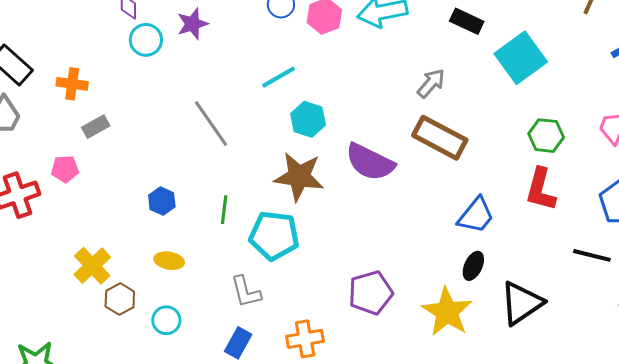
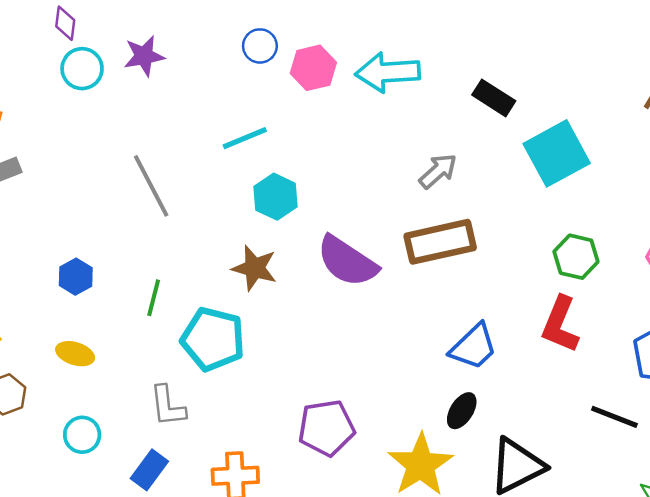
brown rectangle: (440, 138) -> (440, 242), turned -48
brown star: (299, 177) -> (254, 268), size x0.7
cyan circle: (166, 320) -> (82, 435), moved

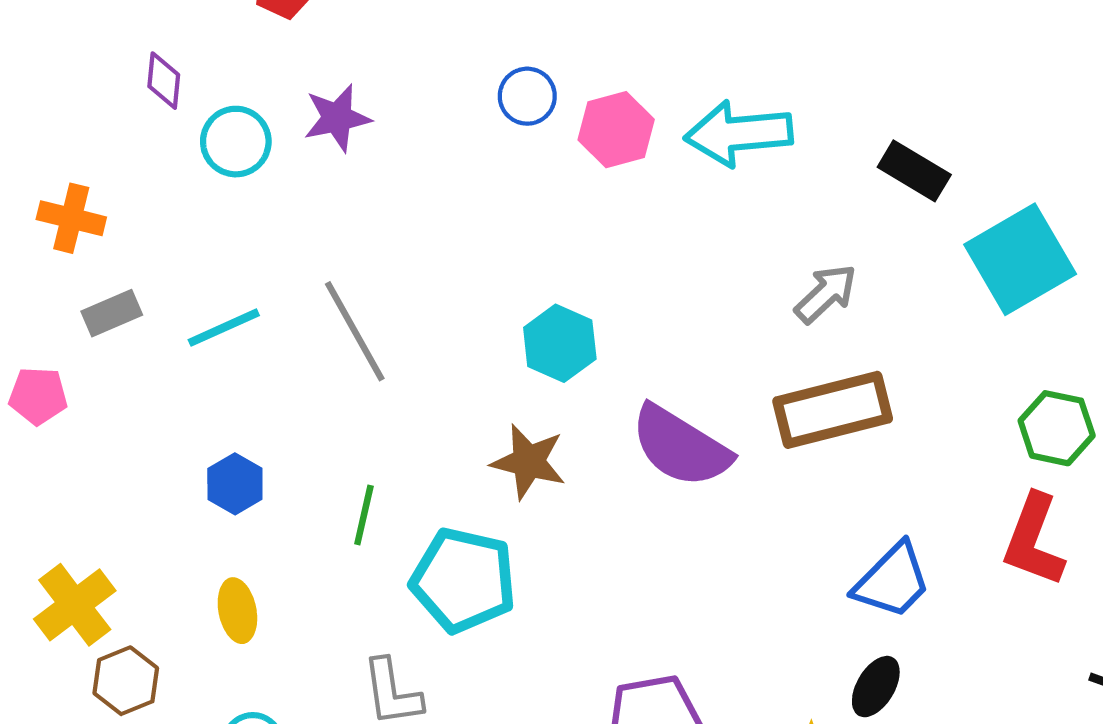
purple diamond: (65, 23) -> (164, 81), moved
cyan line: (245, 138) -> (224, 328), moved
yellow ellipse: (75, 354) -> (237, 611), turned 63

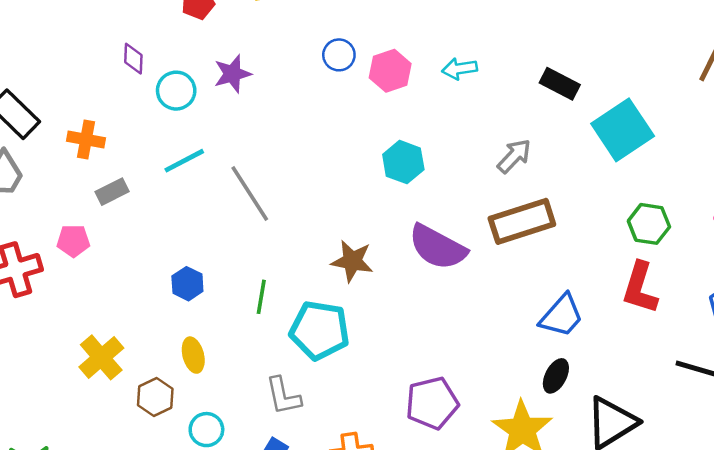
cyan arrow: (739, 133) -> (459, 69), size x0.6
cyan line: (224, 328) -> (184, 161), moved
cyan hexagon: (560, 343) -> (403, 162), moved
brown hexagon: (126, 681) -> (155, 397), moved

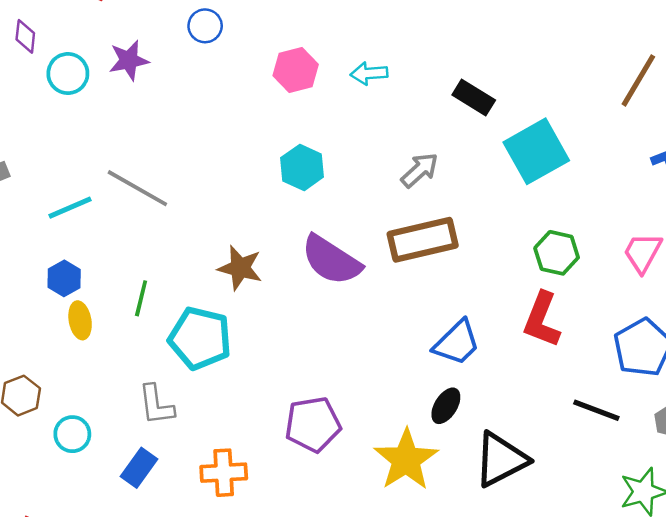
blue circle: (339, 55) -> (205, 26), moved
cyan line: (184, 161) -> (70, 208), moved
gray line: (250, 193) -> (137, 188), turned -32
yellow ellipse: (193, 355) -> (80, 320), moved

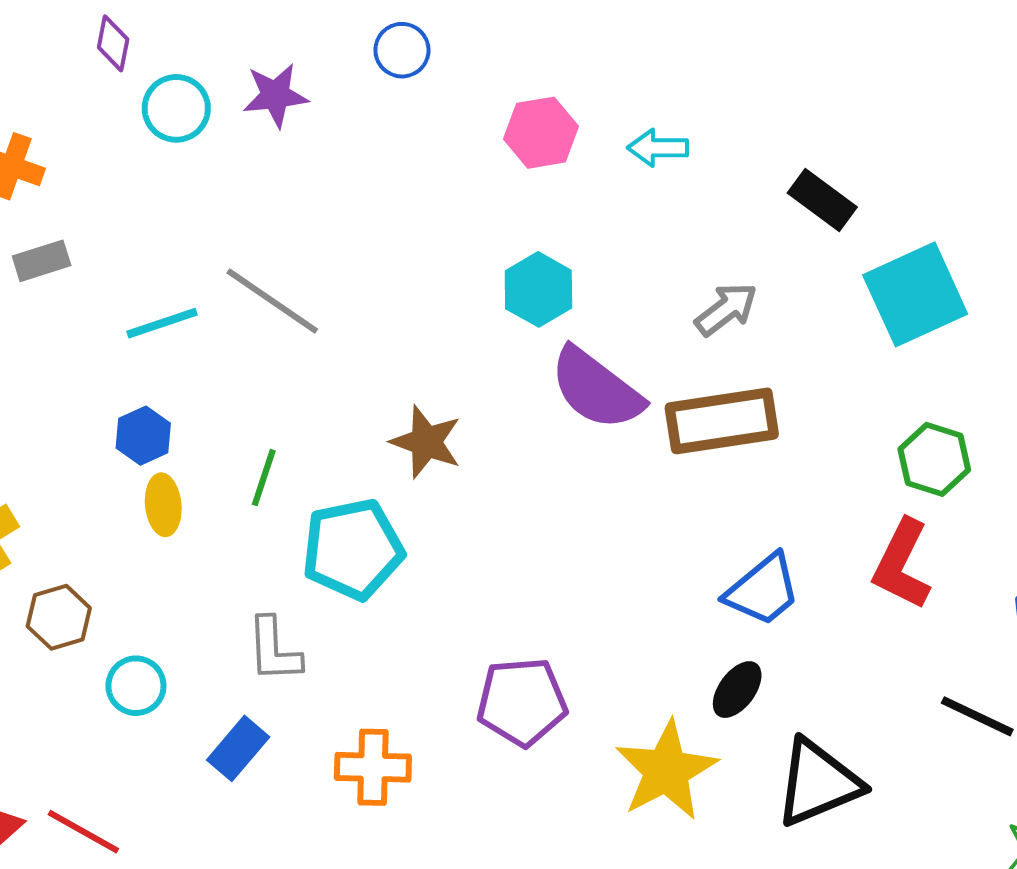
purple semicircle: (331, 260) -> (596, 389), moved
cyan pentagon: (200, 338) -> (353, 549), turned -30

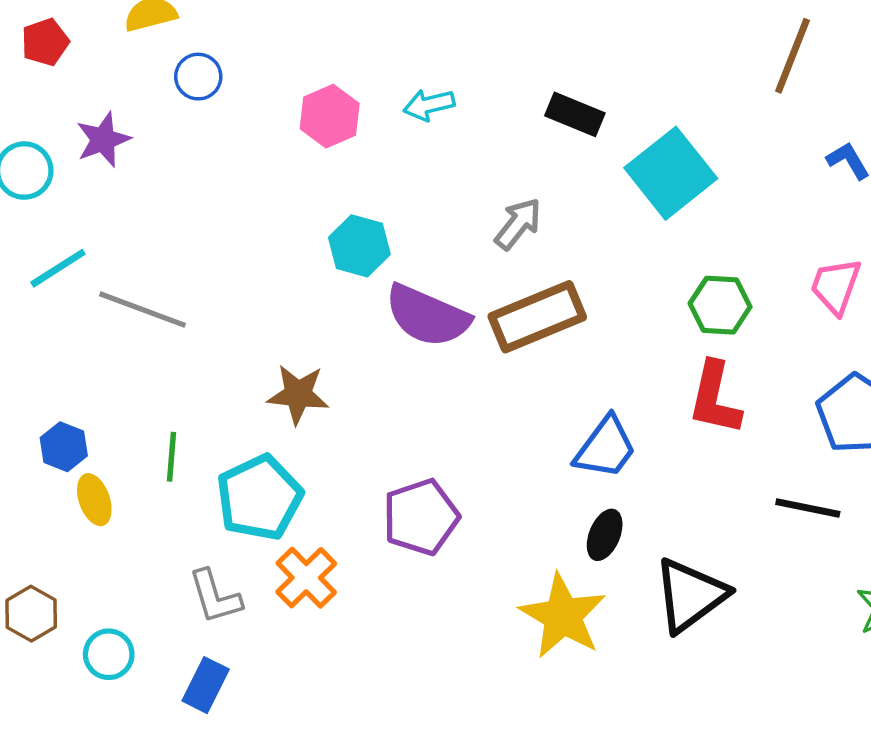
cyan line: (162, 323) -> (58, 268), moved
purple pentagon: (522, 702) -> (421, 517), moved
orange cross: (373, 767) -> (306, 578), moved, turned -32

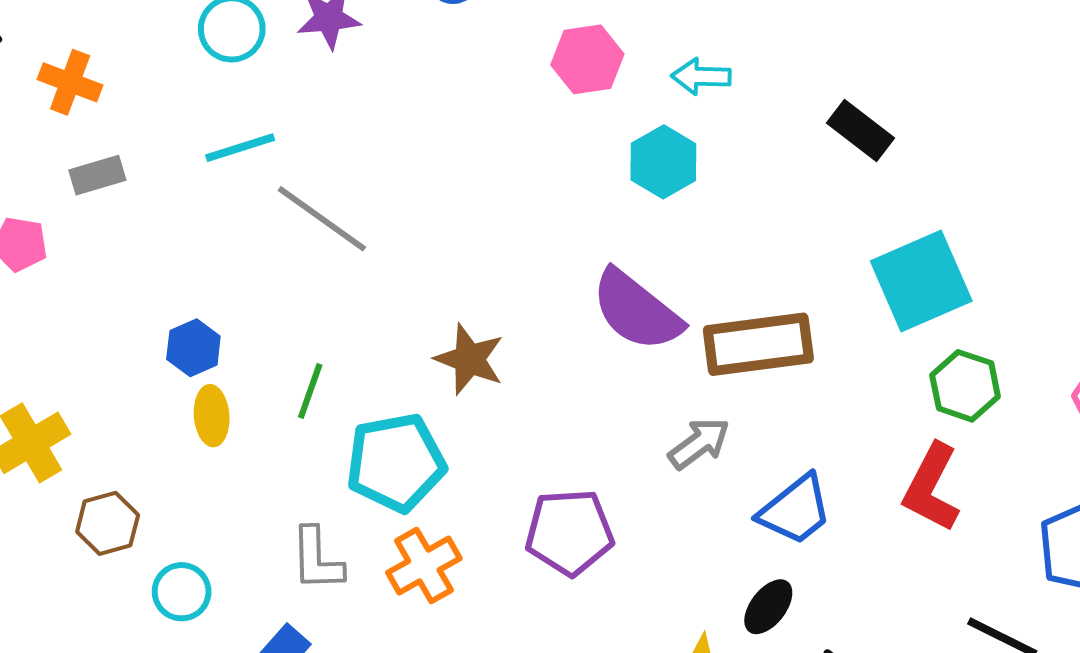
cyan square: (671, 173) -> (921, 281), moved
gray arrow: (518, 224) -> (699, 443), moved
cyan hexagon: (359, 246) -> (663, 162), moved

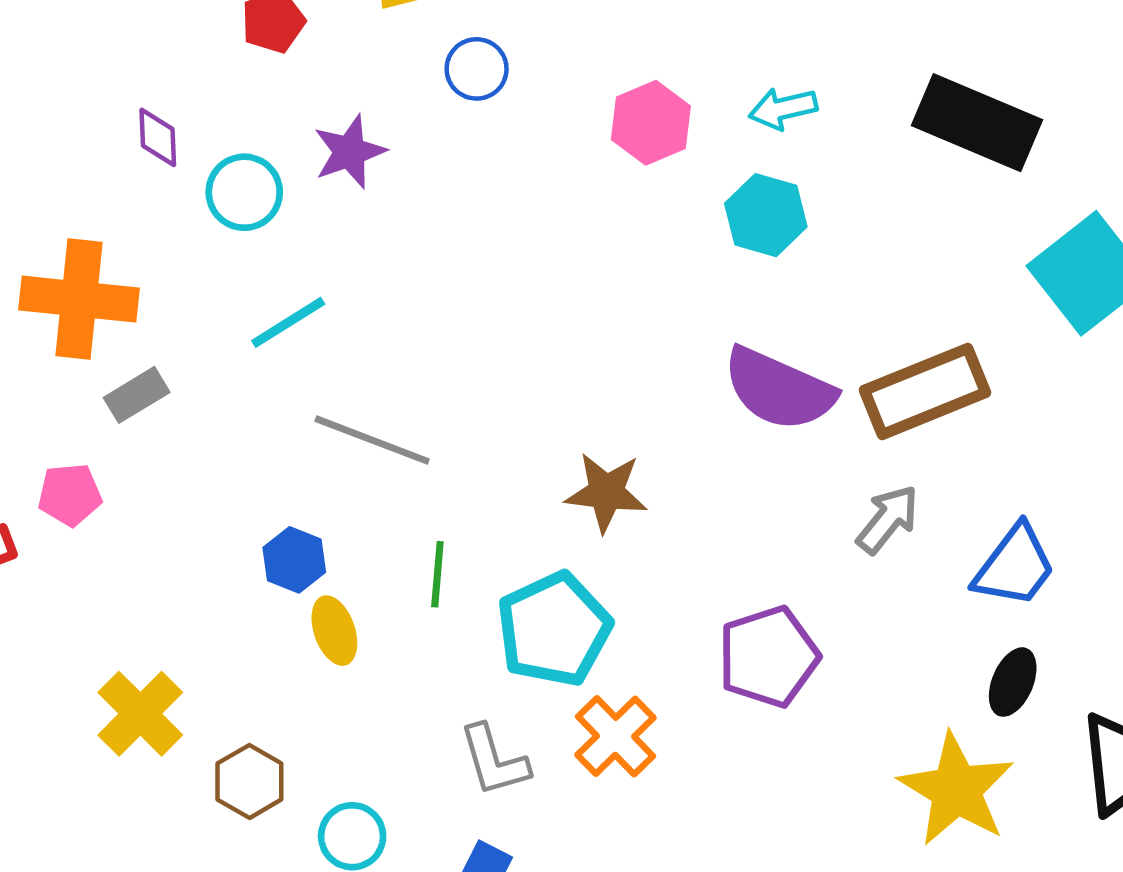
orange cross: (70, 82) -> (79, 299), size x1.6
black rectangle: (860, 130) -> (977, 123), size x1.6
gray line: (322, 219) -> (372, 440), moved

